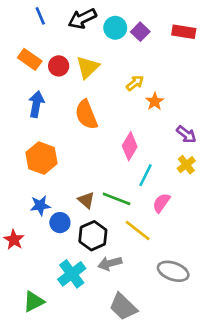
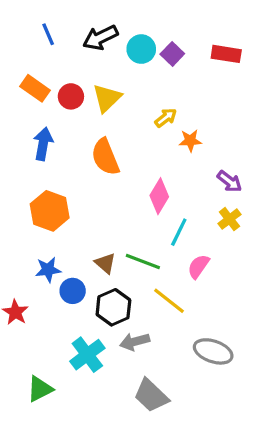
orange star: (155, 101) -> (190, 141), turned 30

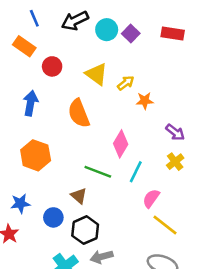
orange rectangle: (35, 88) -> (24, 46), moved
yellow triangle: (107, 98) -> (97, 74), moved, turned -40
green line: (143, 262) -> (98, 172), moved
blue star: (48, 270) -> (20, 203), moved
yellow line: (169, 301) -> (165, 225), moved

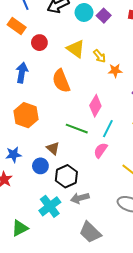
yellow arrow: (126, 83) -> (100, 56), turned 88
brown triangle: (79, 196) -> (53, 148), moved
pink semicircle: (151, 198) -> (101, 150), moved

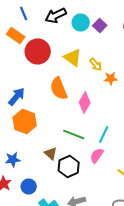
red circle: (39, 43) -> (38, 52), size x1.6
blue arrow: (22, 73) -> (17, 96), moved, turned 30
pink diamond: (95, 106) -> (85, 102), moved
blue circle: (40, 166) -> (29, 186), moved
black hexagon: (66, 176) -> (69, 166), moved

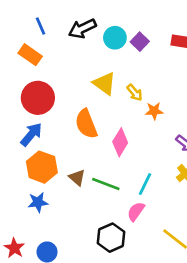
red circle: (38, 52) -> (38, 98), moved
brown triangle: (51, 154) -> (77, 178), moved
blue star: (13, 160) -> (38, 202), moved
black hexagon: (69, 166) -> (111, 238), moved

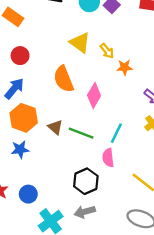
red circle: (38, 98) -> (20, 56), size x0.6
pink semicircle: (136, 211) -> (108, 158), turned -42

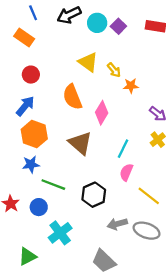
brown triangle: (55, 127) -> (80, 143), moved, size x1.6
green line: (81, 133) -> (53, 185), moved
pink semicircle: (108, 158) -> (126, 172), moved, turned 30
gray arrow: (85, 212) -> (117, 224), moved

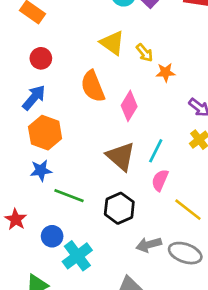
brown triangle: (80, 143) -> (121, 156), moved
blue circle: (39, 207) -> (52, 236), moved

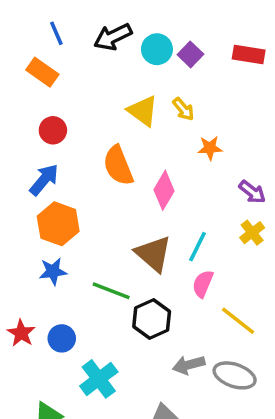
yellow arrow: (145, 53) -> (183, 109), moved
green line: (69, 196) -> (111, 291), moved
blue circle: (52, 236) -> (62, 338), moved

